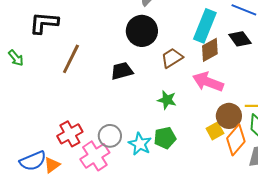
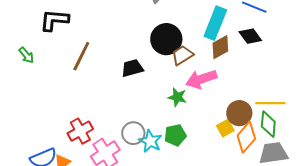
black circle: (142, 31) -> (166, 39), moved
pink arrow: (208, 82) -> (201, 79), moved, turned -40
gray circle: (110, 136) -> (133, 133), moved

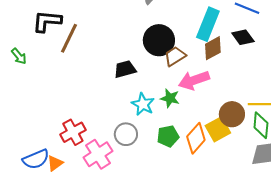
brown line: (81, 56) -> (69, 38), moved
yellow square: (225, 128) -> (218, 129), size x1.4
orange diamond: (246, 137) -> (196, 138), moved
cyan star: (150, 141) -> (143, 104), moved

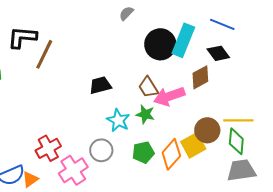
black circle: (159, 40) -> (160, 44), moved
brown diamond: (213, 48) -> (200, 77), moved
brown trapezoid: (175, 56) -> (148, 87), moved, turned -90

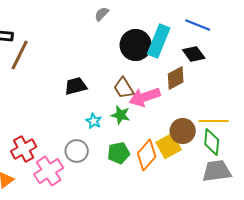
cyan star: (118, 120) -> (94, 121), size x0.7

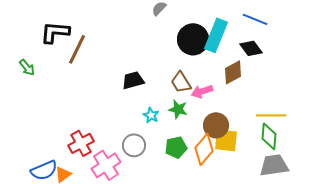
pink arrow: (145, 97) -> (202, 91), size x0.7
brown circle: (183, 131) -> (216, 125), moved
yellow square: (169, 146) -> (226, 140), turned 35

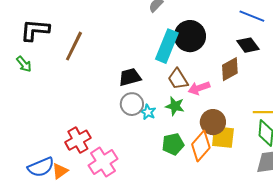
black L-shape: (55, 32) -> (35, 30), moved
cyan rectangle: (216, 35) -> (167, 46), moved
gray circle: (134, 145) -> (132, 104), moved

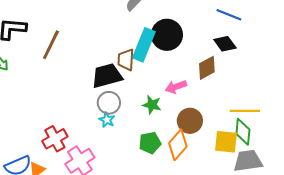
black trapezoid: (130, 77) -> (107, 76), size x1.4
brown trapezoid: (178, 79) -> (126, 60), moved, turned 35
cyan star: (148, 112) -> (107, 120), moved
yellow square: (223, 137) -> (226, 142), moved

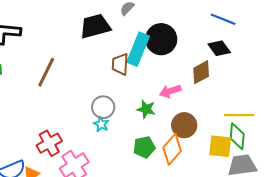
brown line: (51, 45) -> (46, 72), moved
black trapezoid: (107, 76) -> (95, 26), moved

